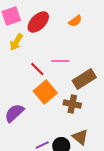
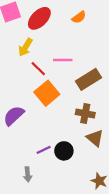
yellow arrow: (16, 42) -> (25, 47), moved
brown cross: (72, 104) -> (85, 114), moved
brown triangle: (80, 137) -> (95, 138), moved

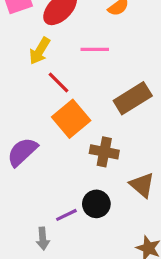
pink line: (63, 60) -> (95, 49), moved
brown cross: (85, 114) -> (104, 152), moved
purple line: (44, 150) -> (66, 215), moved

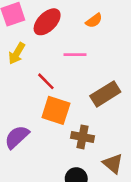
yellow arrow: (40, 51) -> (17, 53), moved
orange square: (71, 119) -> (56, 110), turned -32

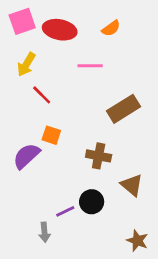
red ellipse: (47, 22) -> (60, 30), turned 56
red line: (46, 81) -> (42, 95), moved
orange square: (56, 110) -> (51, 135), moved, size x0.6

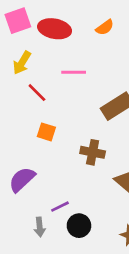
pink line: (90, 66) -> (74, 72), moved
purple semicircle: (26, 156) -> (22, 179), moved
black circle: (92, 202) -> (79, 226), moved

